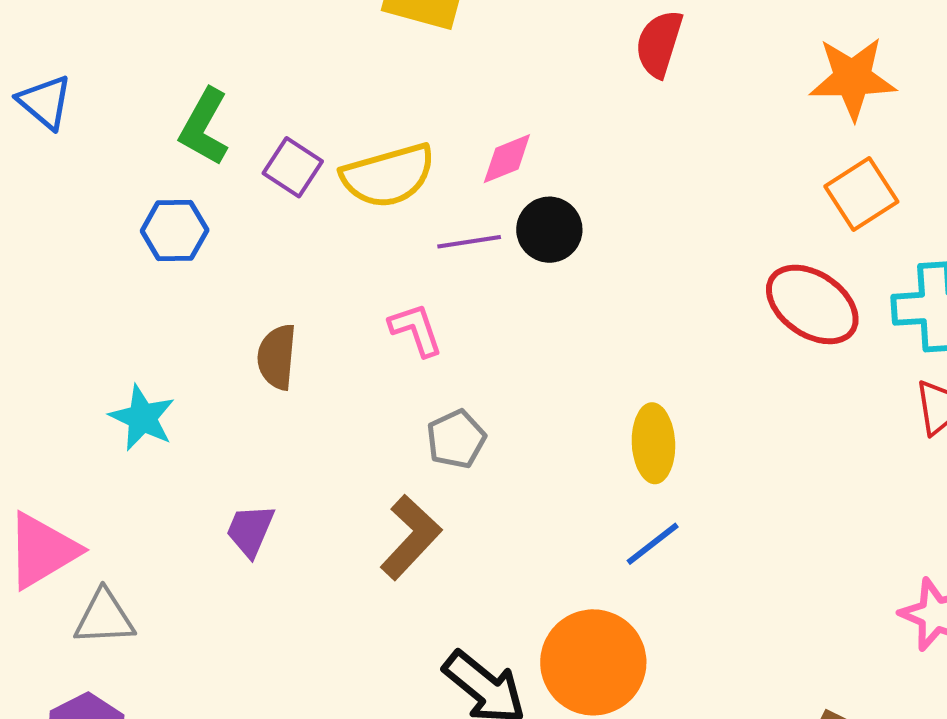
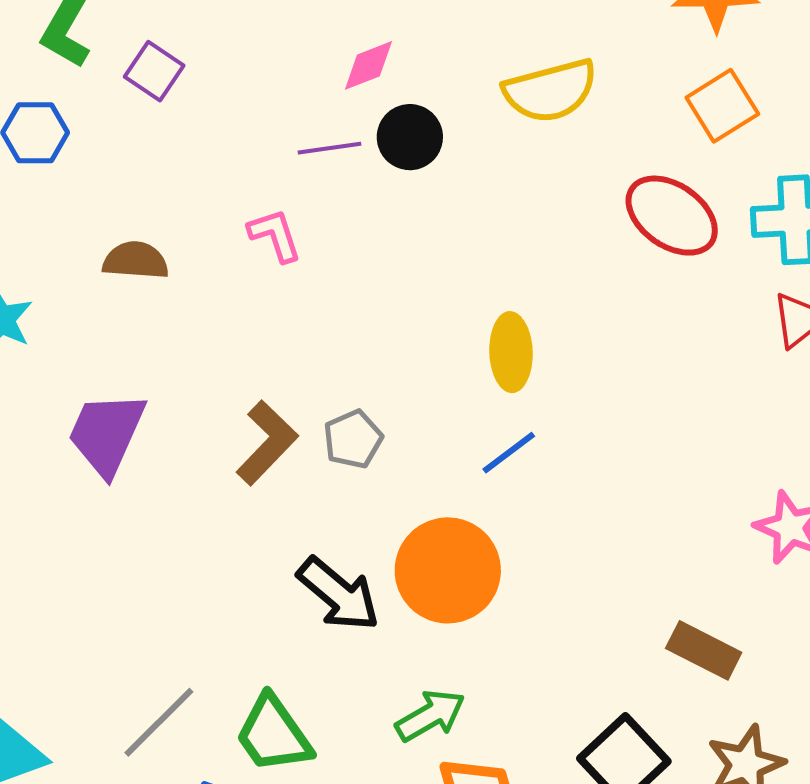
yellow semicircle: (388, 176) -> (550, 91), moved
brown semicircle: (277, 357) -> (136, 260), turned 88
gray pentagon: (456, 439) -> (353, 439), moved
purple trapezoid: (250, 530) -> (107, 434), size x1.6

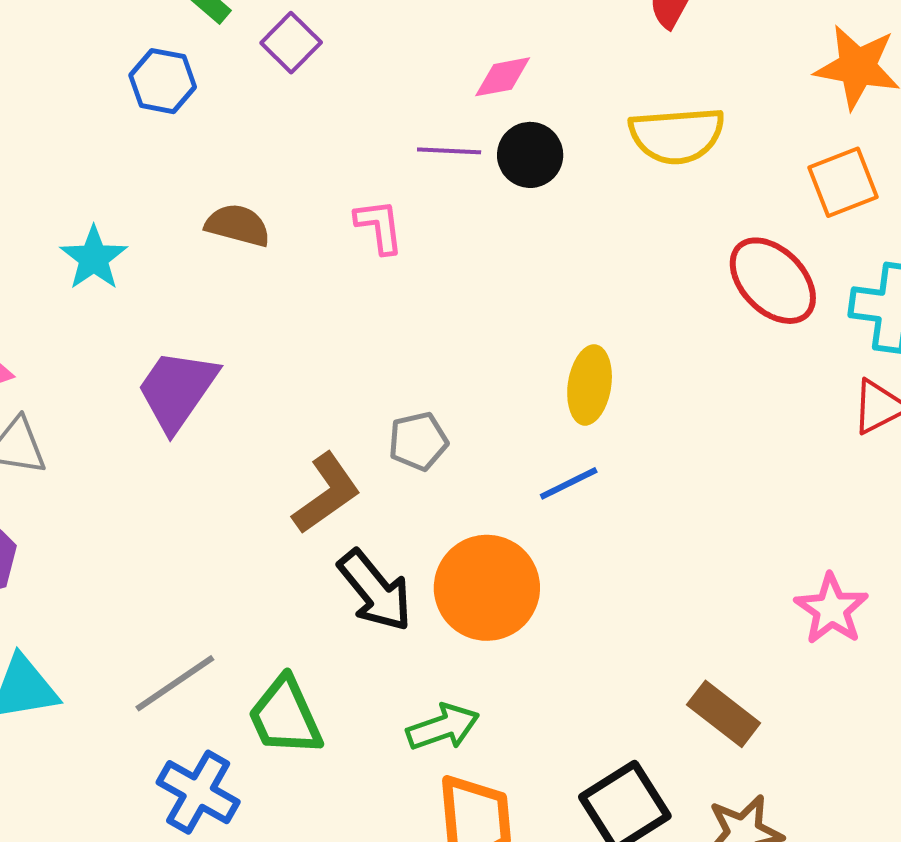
brown L-shape: (267, 443) -> (326, 493), moved

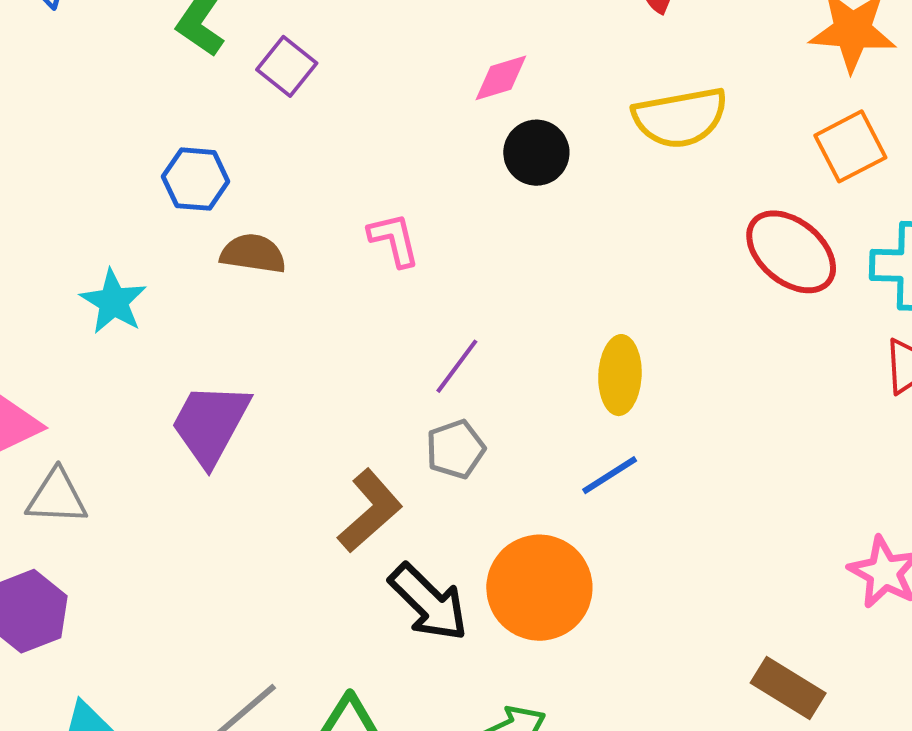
blue hexagon: (163, 81) -> (196, 179), moved
purple line: (449, 151) -> (457, 366), moved, turned -50

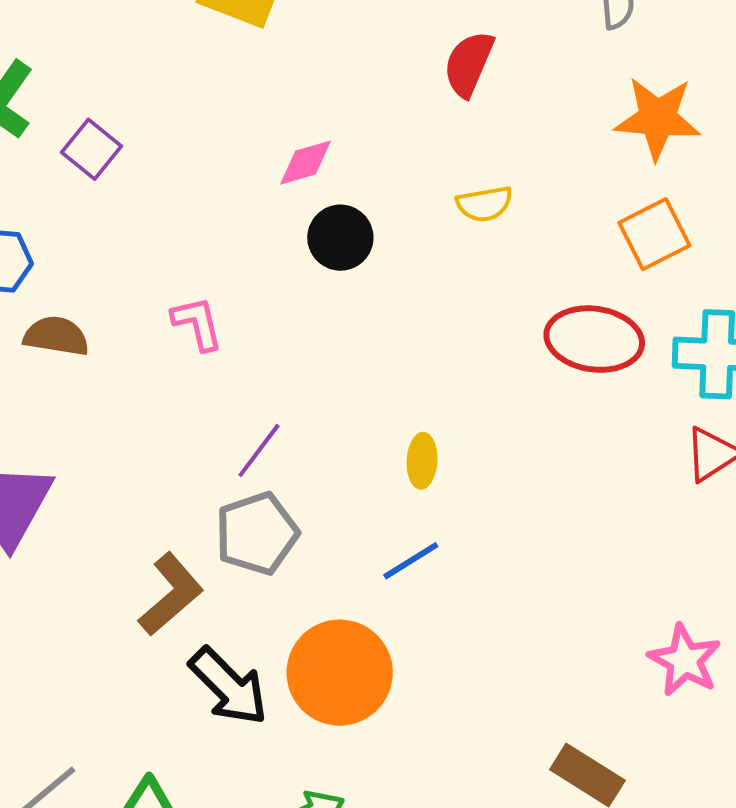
yellow semicircle: (680, 118) -> (484, 204), size x0.6
red ellipse: (791, 252) -> (594, 339), turned -32
yellow ellipse: (620, 375) -> (422, 461), size x0.7
gray pentagon: (455, 449) -> (257, 533), size x1.4

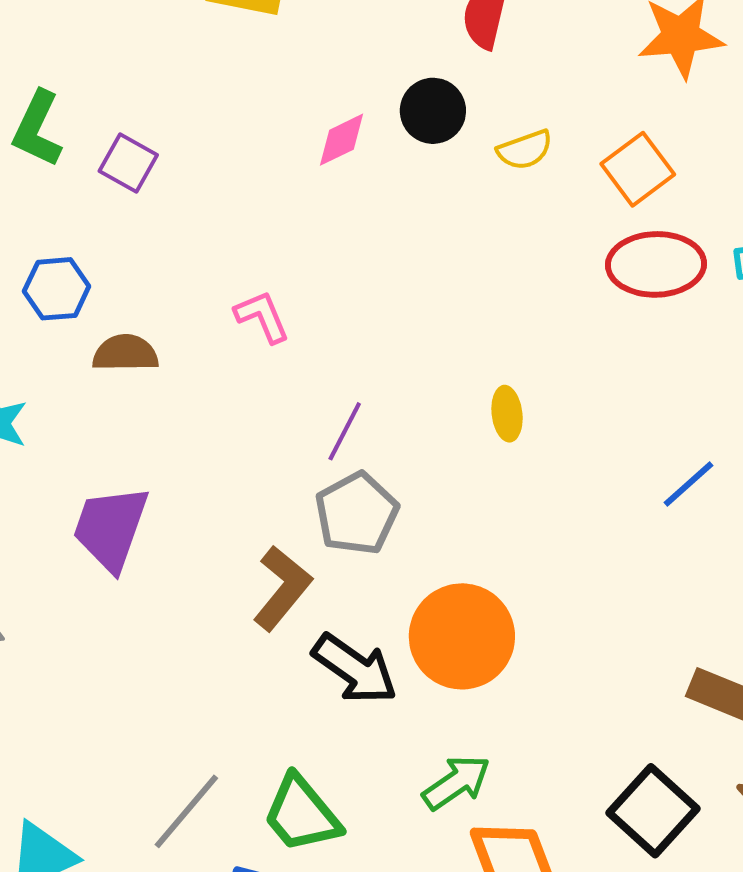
orange square: (654, 234) -> (638, 169), moved
black circle: (340, 238) -> (433, 111), moved
blue line: (411, 561) -> (688, 484), moved

